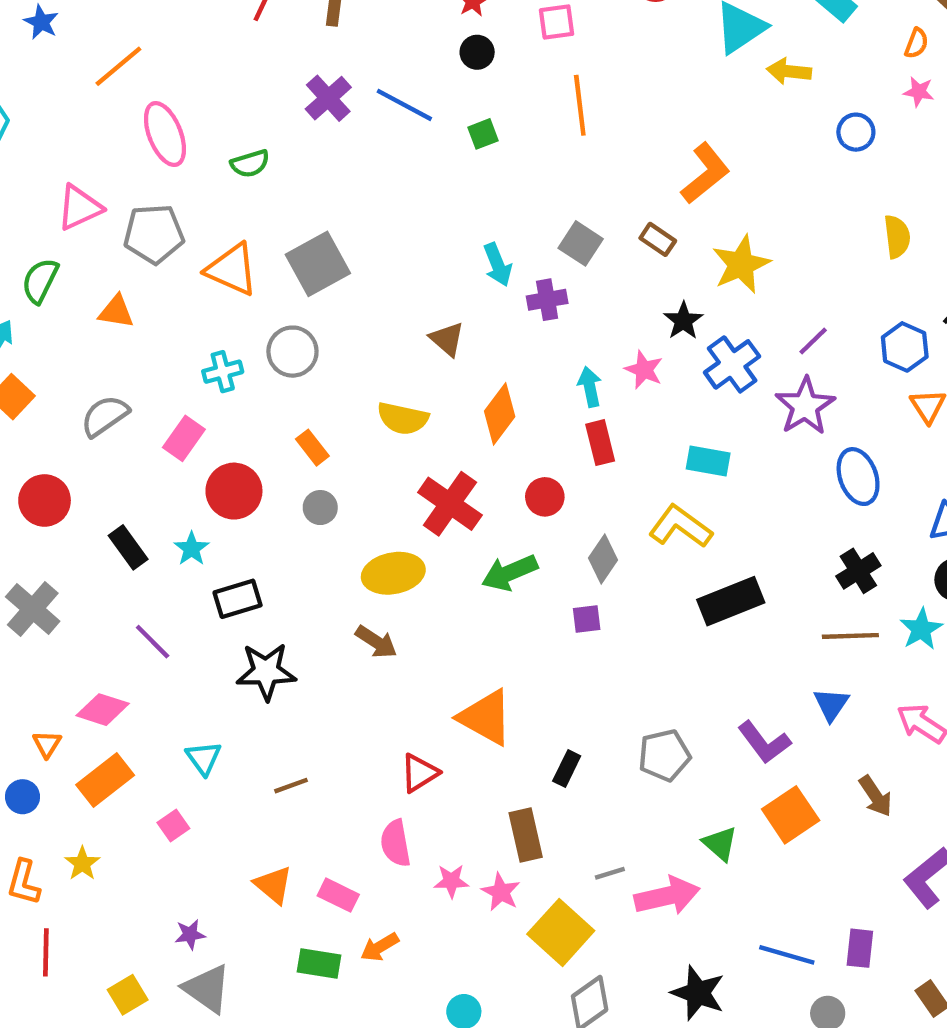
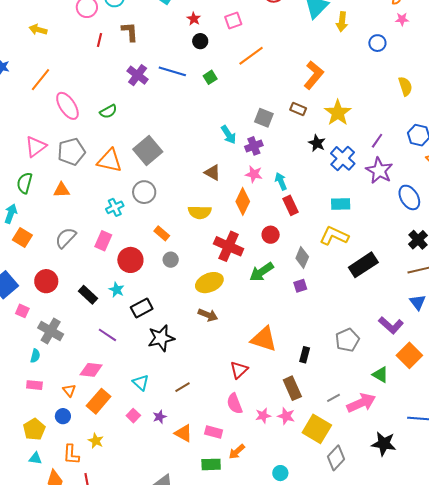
yellow arrow: (789, 71) -> (342, 22), turned -78
orange line: (580, 105) -> (251, 56), turned 72
pink star: (644, 370) -> (254, 174), moved
purple star: (190, 934) -> (160, 417), moved

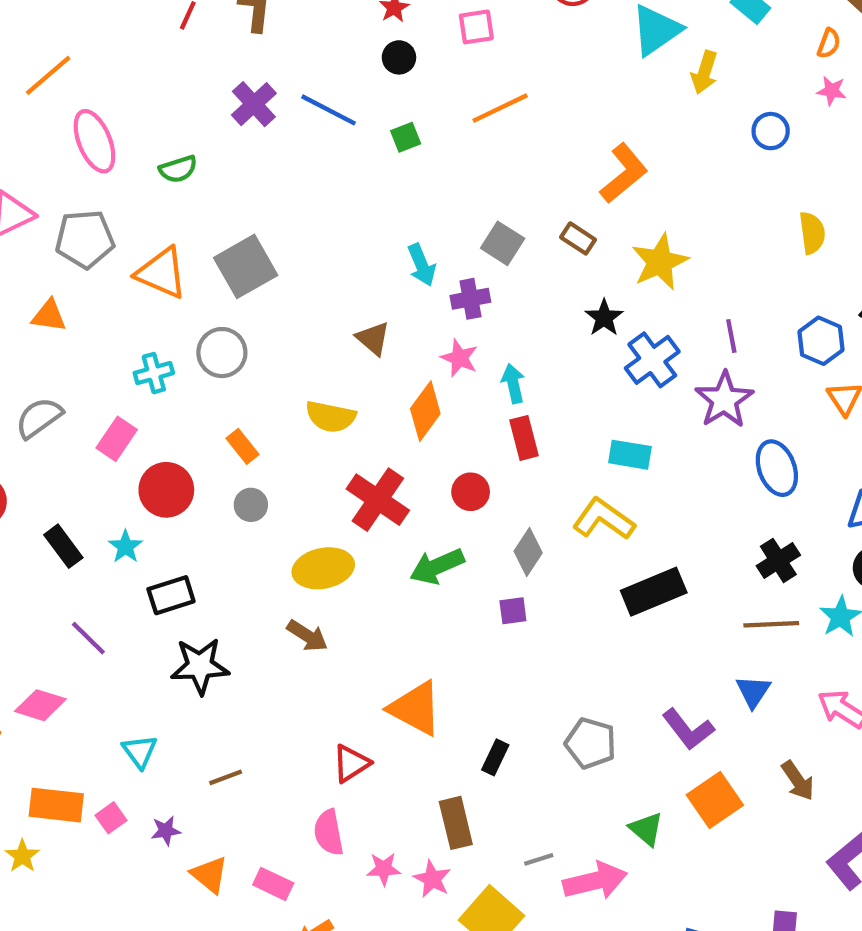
purple line: (377, 141) -> (731, 336), turned -56
gray pentagon: (347, 340) -> (591, 743), turned 30
orange rectangle: (99, 401) -> (56, 805), moved, turned 45

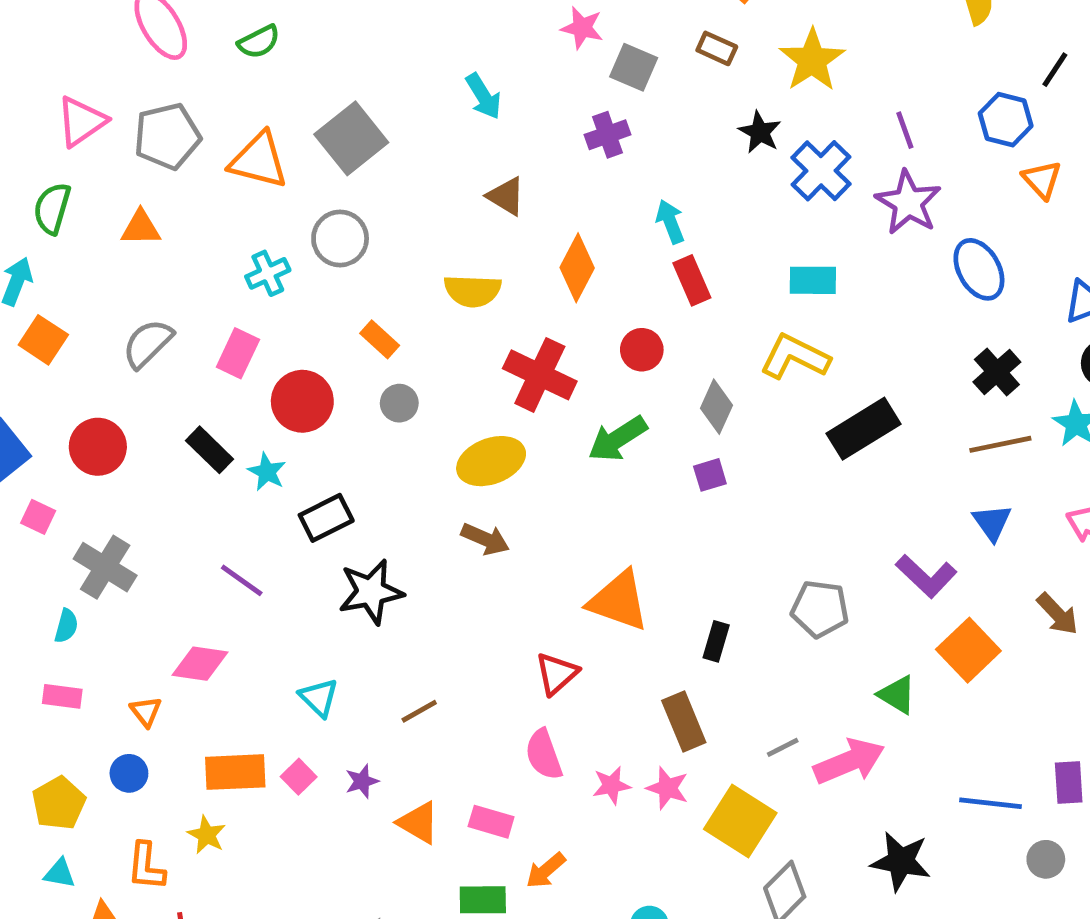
cyan arrow: (422, 265) -> (483, 96), moved
pink star: (459, 358) -> (582, 28), moved
black rectangle: (63, 546) -> (209, 450), moved

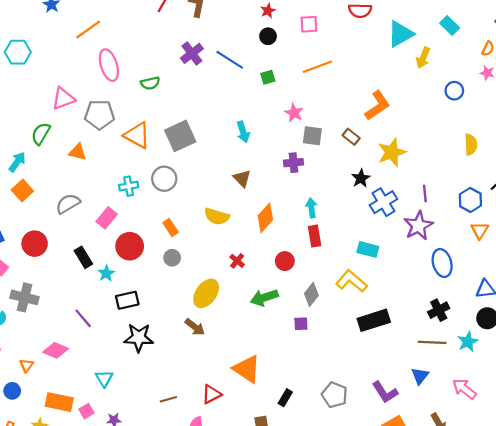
gray square: (634, 67) -> (312, 136), turned -30
red cross: (540, 375) -> (237, 261), size x0.5
yellow ellipse: (491, 461) -> (206, 293), turned -48
gray cross: (105, 567) -> (24, 297), turned -32
brown line: (419, 711) -> (168, 399), moved

